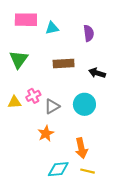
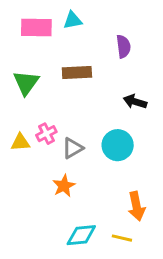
cyan triangle: (52, 28) -> (73, 20), moved
brown rectangle: (64, 64) -> (77, 73), moved
orange arrow: (81, 148) -> (136, 206), moved

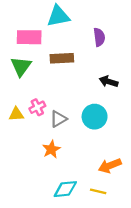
cyan triangle: (73, 20) -> (58, 16), size x1.5
pink rectangle: (36, 28) -> (29, 37), moved
orange arrow: (136, 206) -> (110, 166), turned 80

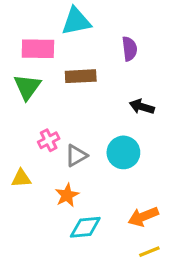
yellow triangle: (16, 114) -> (21, 178), moved
cyan diamond: (65, 189) -> (85, 227), moved
yellow line: (98, 191) -> (149, 252), moved, turned -35

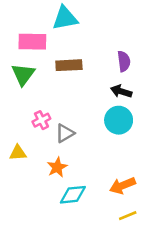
purple semicircle: (130, 49) -> (124, 61), moved
cyan circle: (123, 152) -> (119, 120), moved

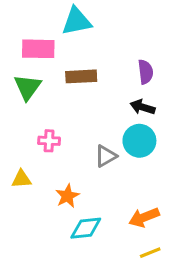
pink cross: (41, 120) -> (49, 141), turned 30
gray triangle: (65, 133) -> (106, 156), moved

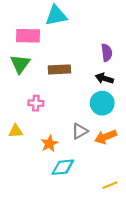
brown rectangle: (81, 76) -> (59, 69), moved
gray triangle: (106, 156) -> (80, 131), moved
orange arrow: (144, 217) -> (106, 137), moved

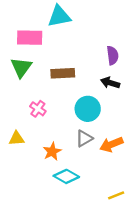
pink cross: (36, 103) -> (38, 109), turned 32
cyan circle: (102, 103) -> (88, 109), moved
cyan diamond: (63, 167) -> (66, 176), turned 35

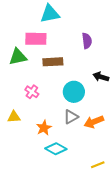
pink rectangle: (30, 38) -> (36, 39), moved
purple semicircle: (113, 55) -> (87, 41), moved
green triangle: (21, 67) -> (18, 57), turned 42
black arrow: (110, 83) -> (101, 77), moved

